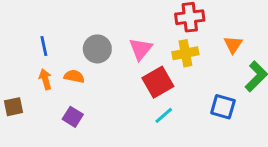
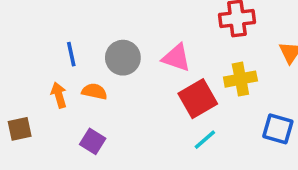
blue line: (44, 46) -> (71, 54), moved
pink triangle: (141, 49) -> (176, 58), turned -50
yellow cross: (185, 53) -> (240, 79), moved

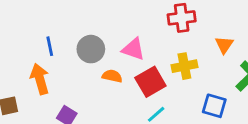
orange semicircle: (94, 92) -> (112, 76), moved
orange arrow: (59, 95) -> (40, 79), size x1.5

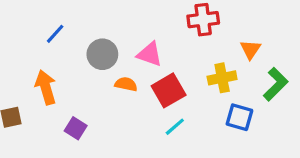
blue line: (50, 46) -> (55, 34), moved, turned 54
yellow cross: (184, 66) -> (222, 78), moved

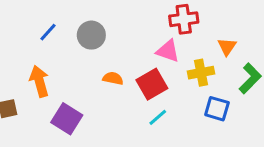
gray circle: (102, 54) -> (91, 35), moved
pink triangle: (150, 54) -> (168, 51), moved
purple square: (76, 128) -> (67, 119), size x1.5

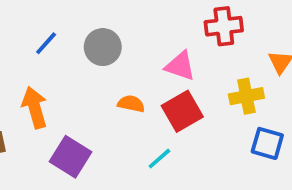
pink triangle: (168, 51) -> (180, 66), moved
cyan line: (158, 117) -> (159, 159), moved

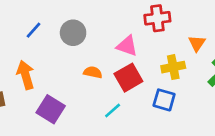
blue square: (267, 143) -> (164, 100), moved

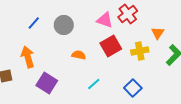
red cross: (157, 18) -> (128, 14), turned -30
pink triangle: (127, 46) -> (105, 20), moved
red square: (128, 78) -> (111, 46), moved
blue square: (164, 100) -> (133, 88), moved, turned 30

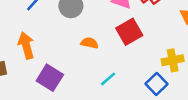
yellow cross: (140, 51) -> (173, 60), moved

